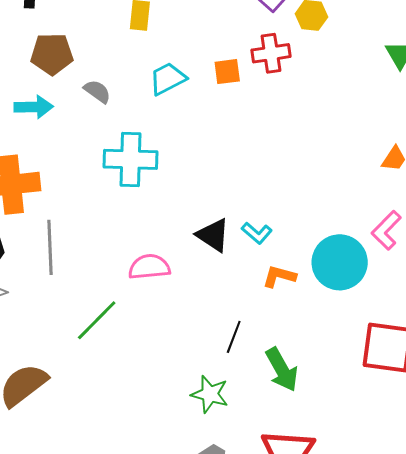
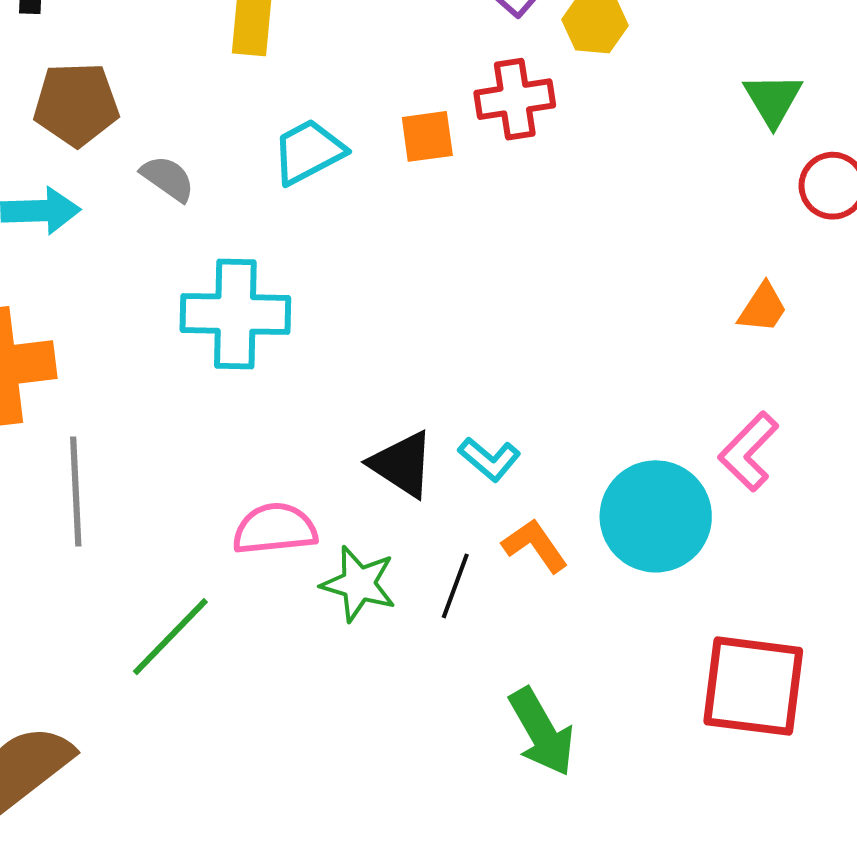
orange L-shape: (279, 276) -> (535, 546), turned 40
black line: (234, 337) -> (455, 586), moved
green star: (210, 394) -> (359, 584), moved

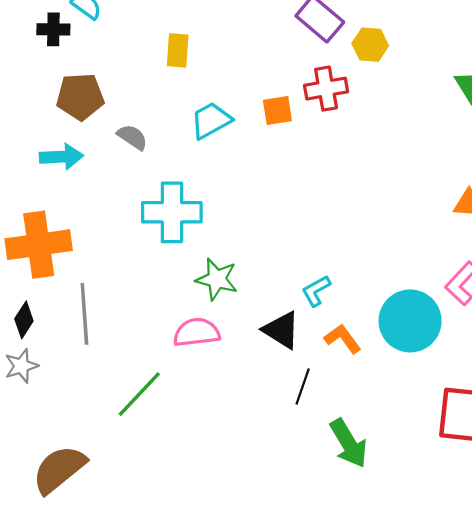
cyan L-shape: (489, 459) -> (316, 291), turned 112
black triangle: (402, 464) -> (281, 330), moved
green star: (359, 584) -> (217, 279), moved
black line: (455, 586) -> (303, 386), moved

